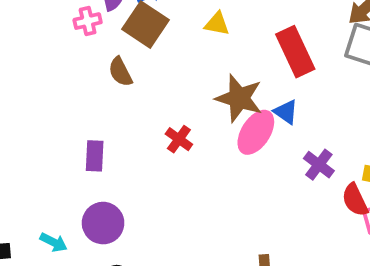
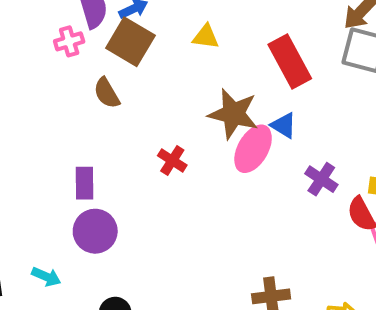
purple circle: (103, 223) -> (95, 231), moved

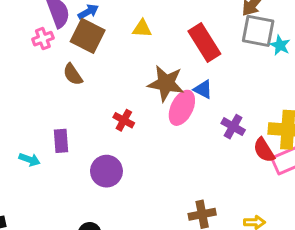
purple circle: (95, 231) -> (106, 171), moved
cyan arrow: (46, 277) -> (29, 160), moved

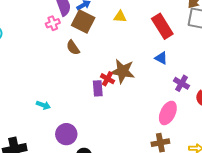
brown star: (166, 83) -> (123, 71), moved
pink ellipse: (182, 108) -> (168, 113), moved
purple rectangle: (61, 141) -> (98, 88), moved
purple circle: (106, 171) -> (66, 134), moved

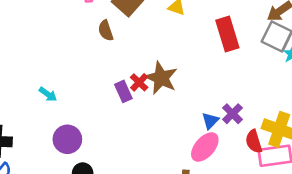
blue triangle: (161, 58) -> (210, 121), moved, turned 32
purple rectangle: (98, 88) -> (123, 91), turned -35

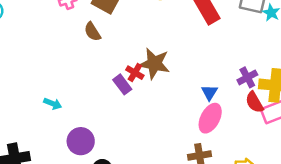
purple cross: (232, 114) -> (247, 77), moved, turned 30

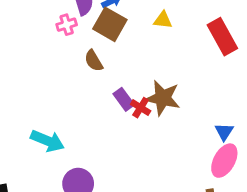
purple rectangle: (122, 84) -> (124, 99), moved
cyan arrow: (53, 104) -> (47, 141), size x1.6

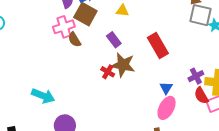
pink cross: (67, 25) -> (64, 27), moved, size x1.5
red rectangle: (222, 37) -> (158, 45), moved
purple rectangle: (124, 99) -> (114, 40), moved

